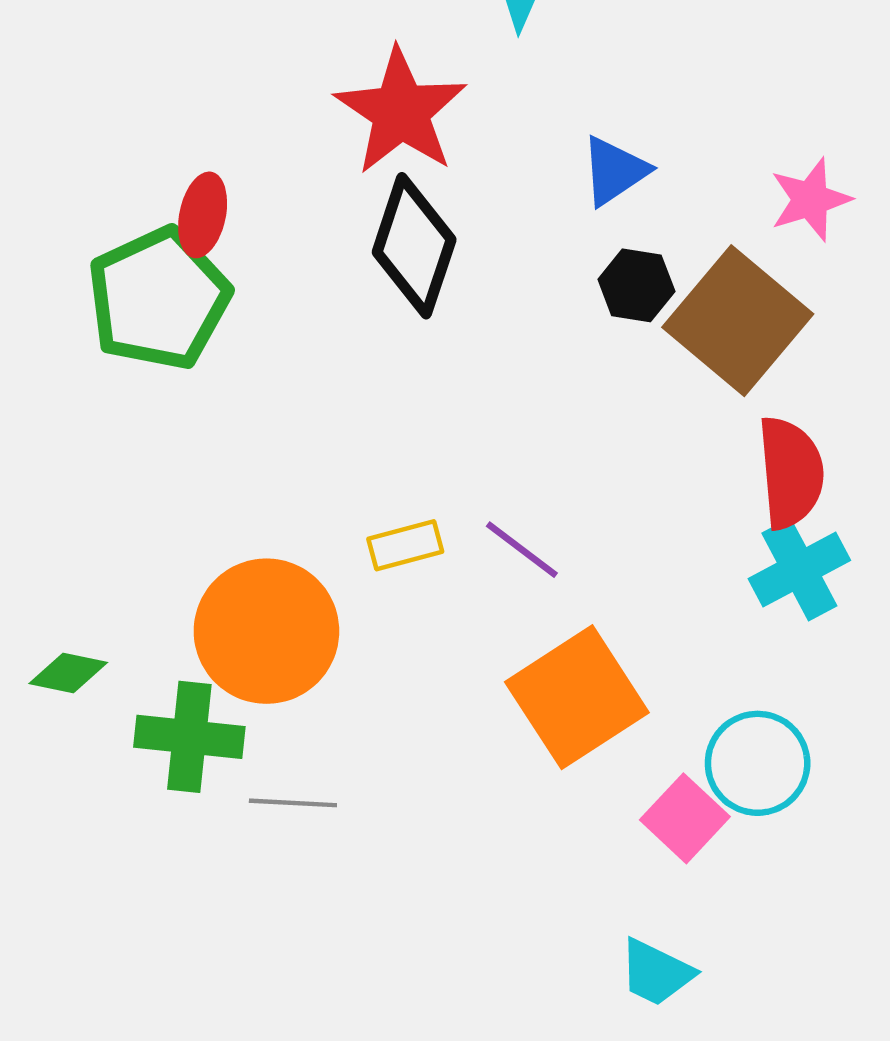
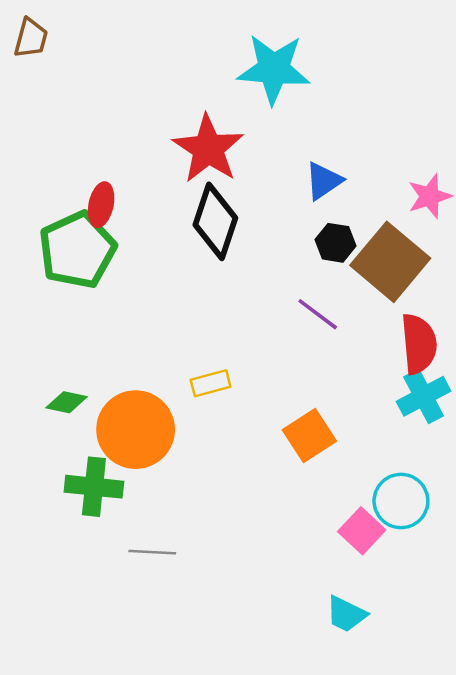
purple line: (522, 550) -> (318, 314), moved
green diamond: (68, 673) -> (67, 402), moved
orange square: (577, 697) -> (309, 436), moved, size x0.7
gray line: (293, 803) -> (152, 552), moved

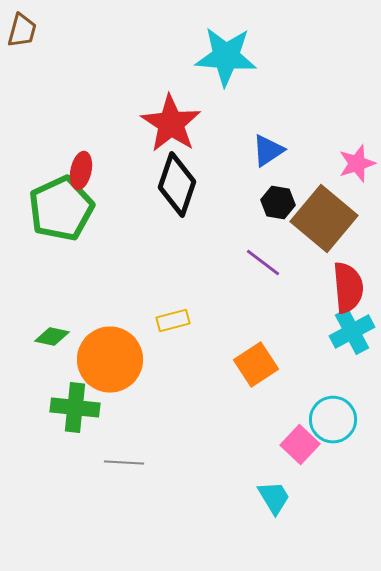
cyan trapezoid: (346, 614) -> (274, 498), moved, turned -147

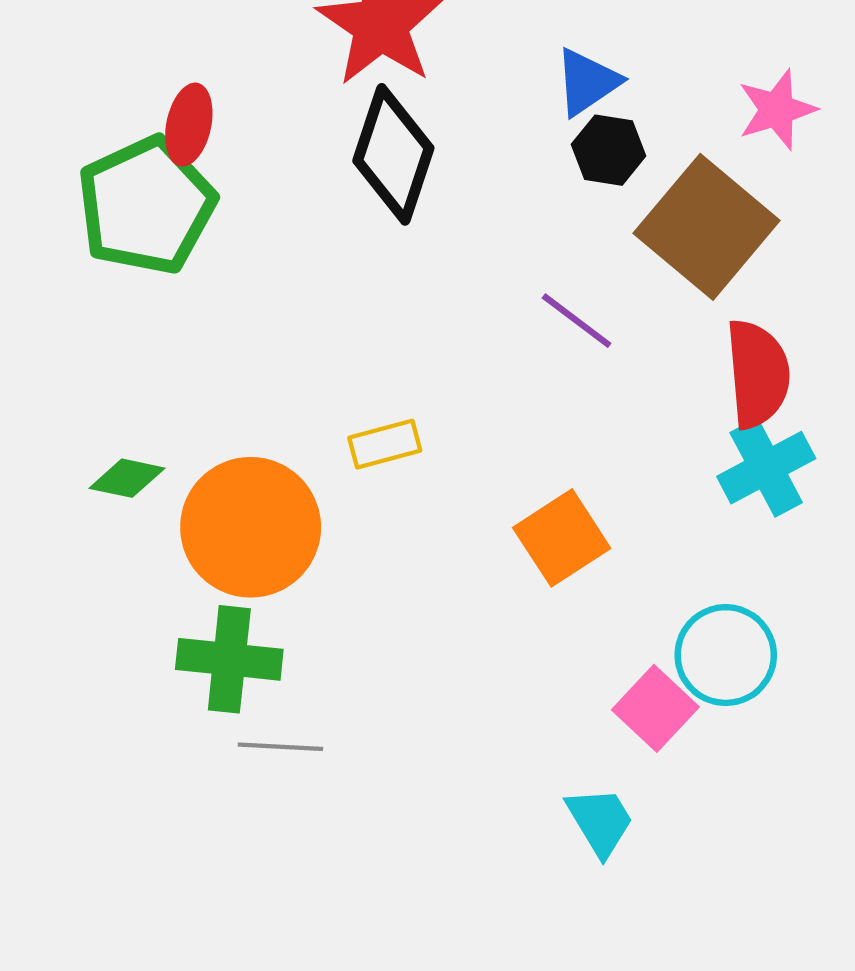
black hexagon: (278, 203) -> (609, 150), moved
green cross: (75, 408) -> (229, 659), moved

